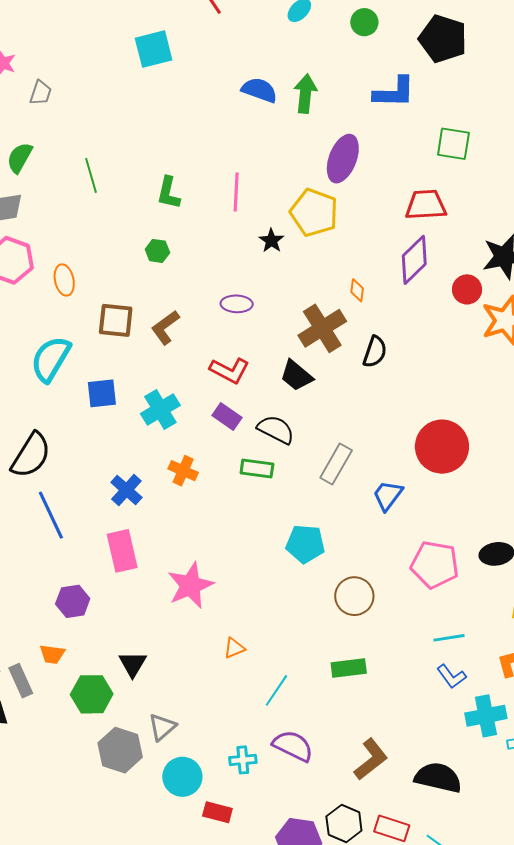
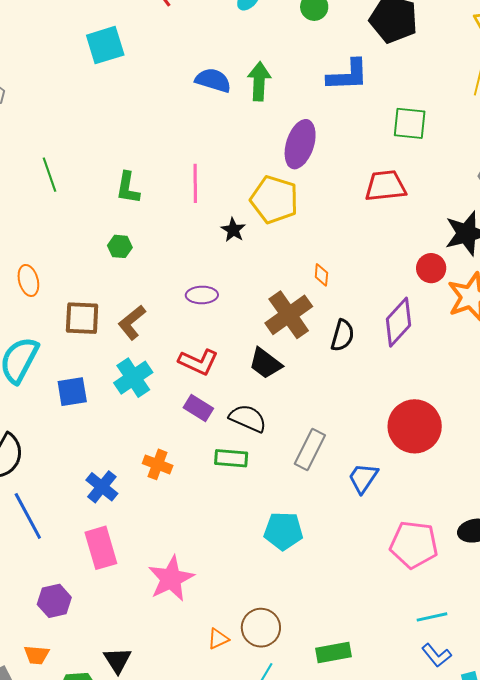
purple diamond: (414, 260) -> (398, 322), moved
cyan cross: (160, 409) -> (133, 378), moved
brown circle: (354, 596) -> (261, 628), moved

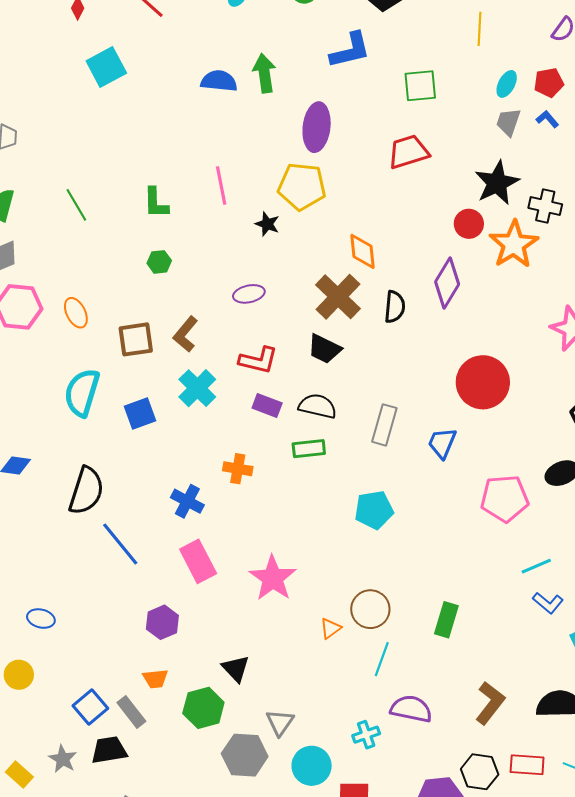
orange diamond: (321, 275) -> (362, 251), size x1.6
green rectangle: (333, 652) -> (446, 620), turned -52

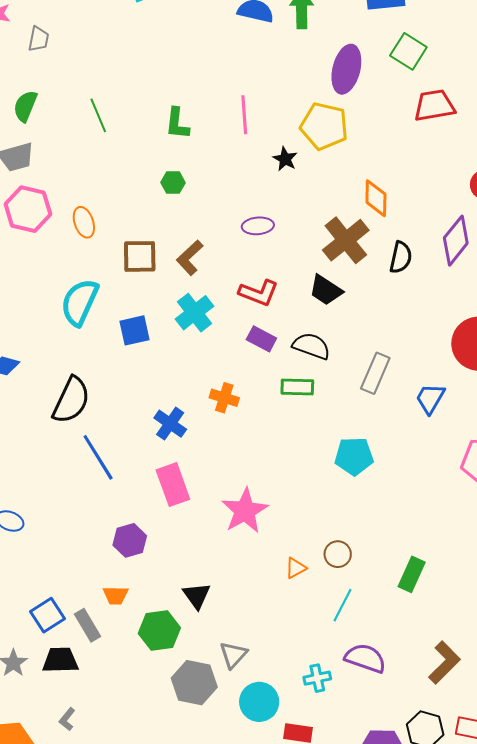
green square: (420, 86) -> (408, 51), moved, turned 30
brown circle: (370, 609) -> (338, 554), size x0.7

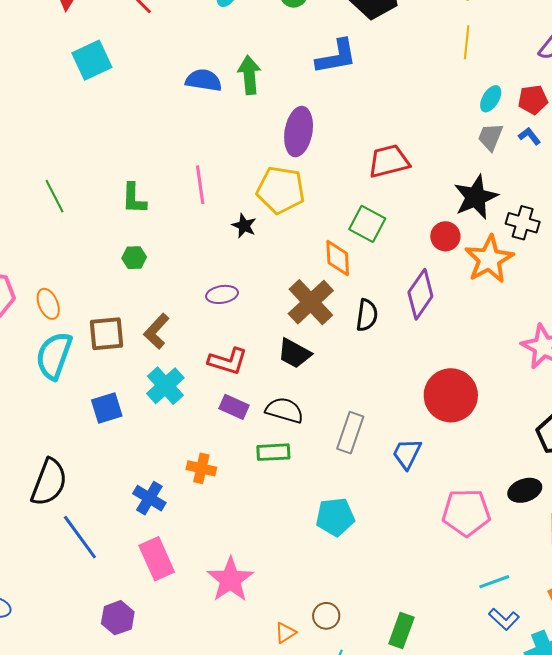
green square: (408, 51) -> (367, 224), moved
cyan semicircle: (80, 302) -> (54, 356), moved

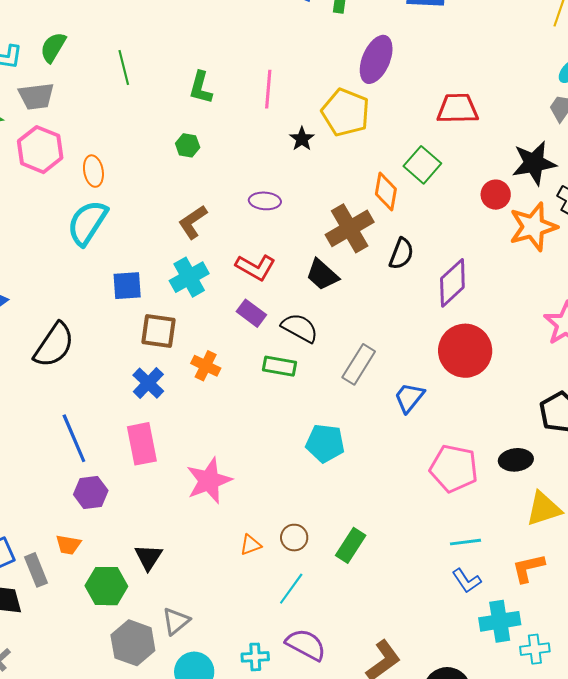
purple diamond: (420, 294) -> (452, 283), moved
brown square: (107, 334) -> (158, 331), moved
blue line: (80, 537) -> (74, 438), moved
green rectangle: (401, 630) -> (351, 545), moved

